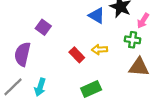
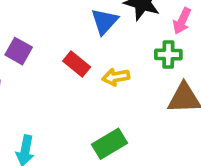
blue triangle: (97, 16) -> (104, 21), turned 48
red rectangle: (77, 55) -> (77, 64), moved

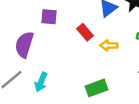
purple square: (19, 51) -> (49, 17), turned -35

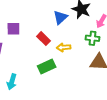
green rectangle: (96, 88) -> (47, 67), moved

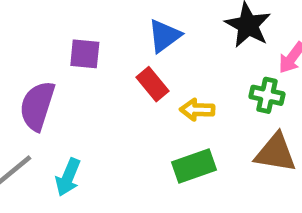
blue triangle: (60, 17) -> (164, 36), moved
green rectangle: (47, 67) -> (194, 166), moved

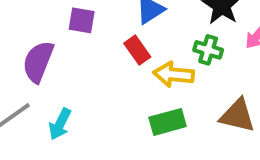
green cross: (267, 95) -> (208, 50), moved
yellow arrow: (197, 110) -> (174, 74), size x1.4

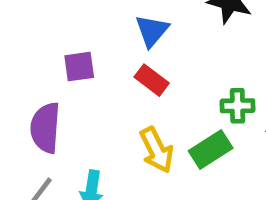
green cross: (208, 50) -> (237, 106), moved
yellow arrow: (174, 74) -> (157, 150), moved, turned -105

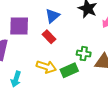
purple square: (79, 67) -> (19, 26), size x1.5
yellow arrow: (157, 150) -> (46, 67), turned -54

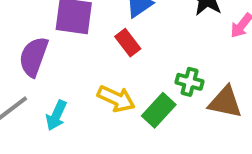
green rectangle: (69, 70) -> (159, 110), turned -30

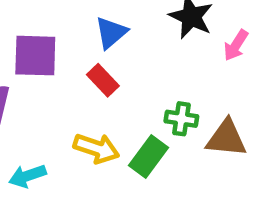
cyan arrow: (56, 115) -> (27, 176), turned 52

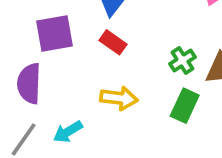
green cross: (181, 119) -> (182, 60), turned -30
green rectangle: (149, 157) -> (185, 106), moved

